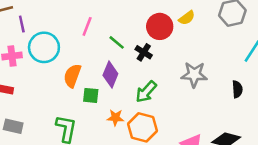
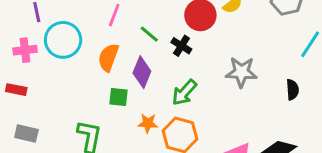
orange semicircle: (72, 76) -> (108, 57), moved

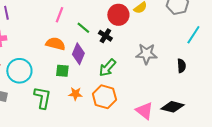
cyan circle: (63, 40) -> (19, 71), moved
orange semicircle: (108, 57) -> (55, 44), turned 84
orange star: (148, 123) -> (75, 94), moved

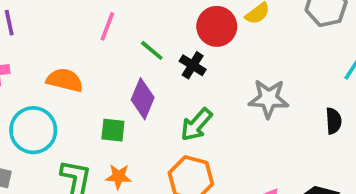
orange semicircle: (55, 44) -> (65, 80), moved
orange star: (75, 94) -> (119, 176), moved

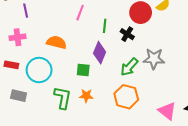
green line: (152, 50) -> (105, 26), turned 56
gray star: (269, 99) -> (154, 59), moved

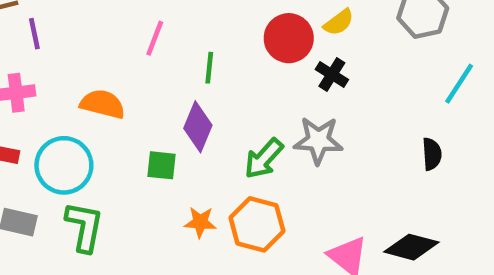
black cross: (127, 34) -> (332, 75), moved
orange star: (86, 96) -> (200, 222), moved
green L-shape: (63, 98) -> (84, 227), moved

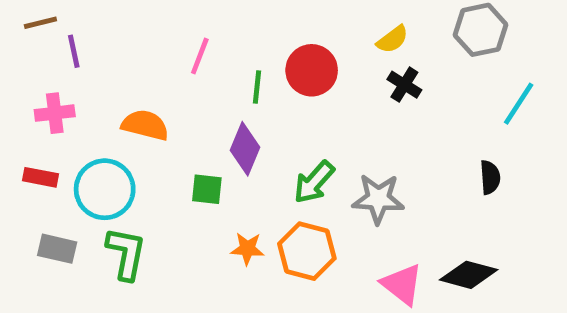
red circle: (289, 38) -> (312, 70), moved
black cross: (332, 75) -> (404, 85), moved
gray star: (318, 140) -> (378, 199), moved

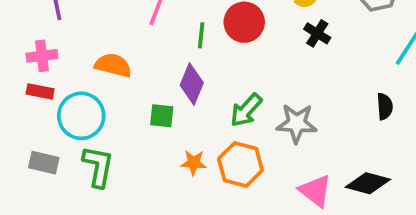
red rectangle: (40, 177) -> (40, 91), moved

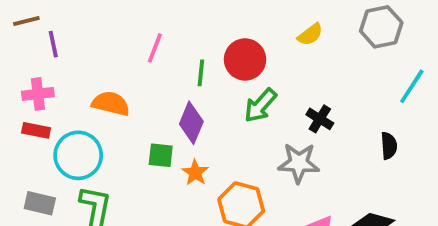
black cross: (317, 33) -> (320, 119), moved
green arrow: (246, 110) -> (260, 105), moved
orange star: (194, 163) -> (195, 173), moved, turned 30

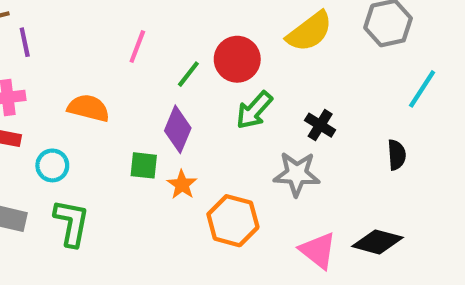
yellow semicircle: (310, 35) -> (309, 32), size x1.6
green line: (201, 73) -> (188, 74), turned 32
cyan circle: (78, 155) -> (52, 165), size x0.6

